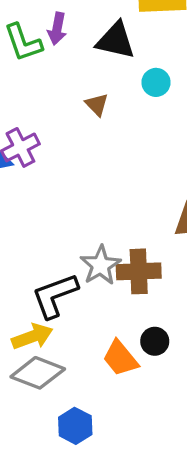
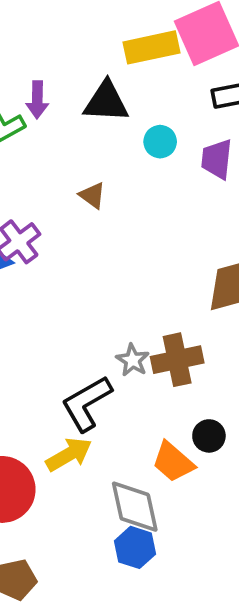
brown triangle: (97, 105) -> (92, 195), moved
gray star: (101, 265) -> (133, 360), size x0.7
gray diamond: (38, 373) -> (135, 507), moved, turned 66

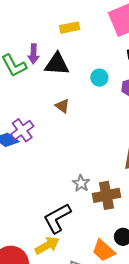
yellow rectangle: (151, 47) -> (70, 28), moved, size x0.7
black triangle: (106, 102) -> (57, 64), moved
gray star: (133, 360) -> (81, 183), moved

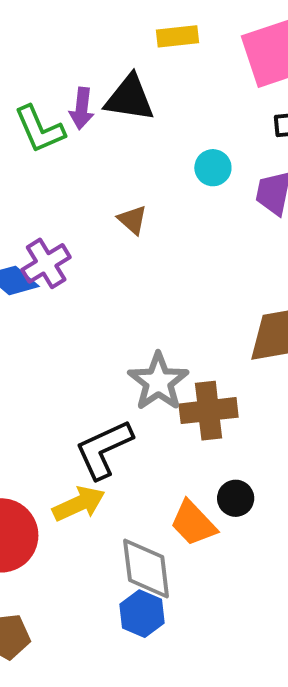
yellow rectangle: (70, 28) -> (177, 36), moved
black triangle: (57, 64) -> (129, 98), moved
gray star: (81, 183) -> (158, 382), size x1.6

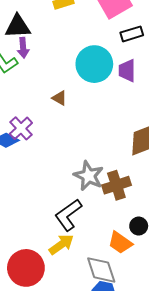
black triangle: (129, 98) -> (18, 26), moved
cyan circle: (213, 168) -> (94, 64), size x2.0

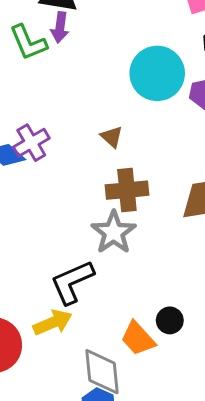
brown triangle: (60, 98) -> (112, 137), moved
brown cross: (116, 185) -> (127, 190), moved

